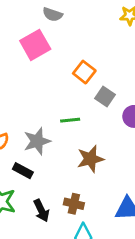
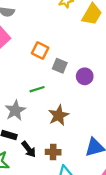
black arrow: (41, 211) -> (29, 149), moved

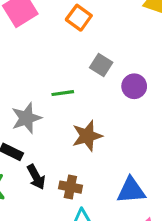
orange square: (40, 50) -> (79, 18), moved

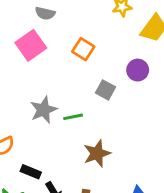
purple circle: (134, 86) -> (138, 70), moved
gray star: (26, 118) -> (44, 110), moved

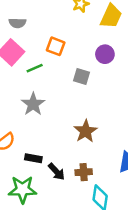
green line: (73, 117) -> (35, 68), moved

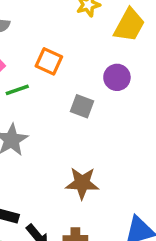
brown star: (86, 131) -> (82, 183), turned 30

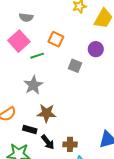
brown star: (82, 183) -> (47, 113), moved

